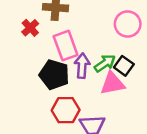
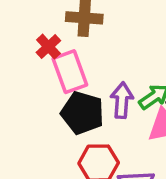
pink rectangle: (66, 46) -> (70, 72), moved

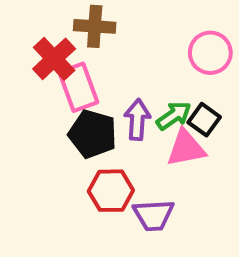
red cross: (48, 47) -> (54, 59), size x1.5

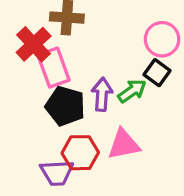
black square: (204, 120) -> (157, 73), moved
pink triangle: (186, 148) -> (124, 144), moved
purple trapezoid: (153, 215) -> (57, 173), moved

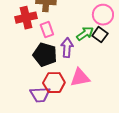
red cross: (34, 44) -> (26, 18), turned 30
pink rectangle: (54, 68) -> (47, 30), moved, size x0.7
green arrow: (132, 91) -> (85, 34), moved

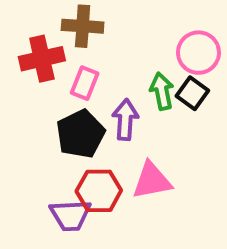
pink rectangle: (47, 30) -> (85, 83), turned 42
green arrow: (85, 34) -> (162, 91), turned -66
black pentagon: (45, 55) -> (81, 134), turned 30

